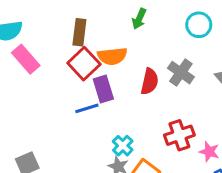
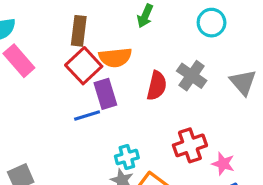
cyan cross: (123, 146) -> (127, 157), turned 30

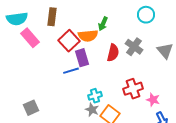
green arrow: (145, 16) -> (103, 24), moved
brown rectangle: (79, 31) -> (52, 17), moved

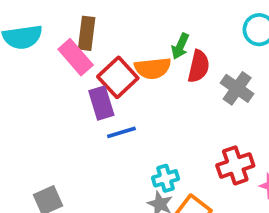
pink rectangle: (30, 38) -> (76, 57), moved
red semicircle: (113, 53) -> (199, 66), moved
purple rectangle: (82, 58) -> (101, 103), moved

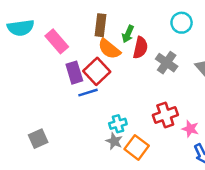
brown rectangle: (87, 33) -> (100, 25), moved
orange semicircle: (153, 68) -> (109, 49), turned 45
red square: (118, 77) -> (97, 71), moved

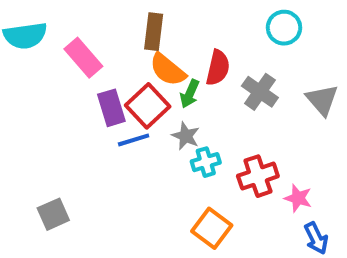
green arrow: (128, 34) -> (190, 94), moved
cyan cross: (118, 124) -> (206, 162), moved
gray star: (114, 141) -> (186, 136), moved

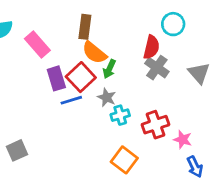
red semicircle: (218, 68) -> (151, 47), moved

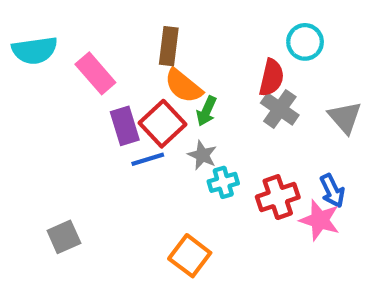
pink star: (183, 140) -> (320, 220), size x1.4
orange square: (124, 160) -> (190, 256), moved
blue arrow: (195, 167) -> (332, 191), moved

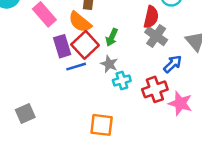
orange semicircle: (183, 86) -> (80, 22), moved
blue arrow: (332, 191) -> (173, 64), moved, turned -108
orange square: (190, 256) -> (102, 125), turned -30

